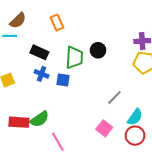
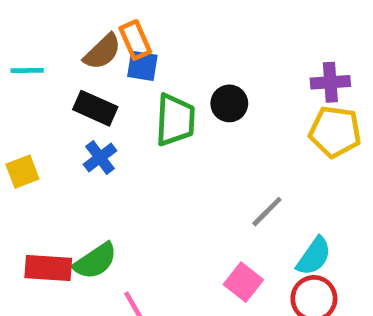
brown semicircle: (18, 20) -> (102, 52), moved
blue cross: (41, 74) -> (100, 158), turned 32
blue square: (63, 80) -> (142, 66), moved

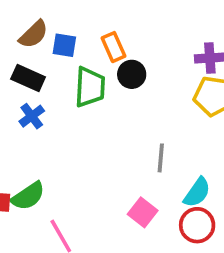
orange rectangle: (135, 40) -> (114, 47), moved
gray line: (267, 212) -> (161, 158), turned -40

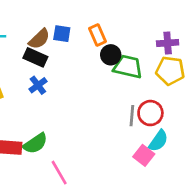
brown semicircle: (34, 34) -> (39, 39), moved
green trapezoid: (90, 87) -> (128, 67), moved, turned -80
pink square: (143, 212) -> (144, 155), moved
red circle: (197, 225) -> (150, 113), moved

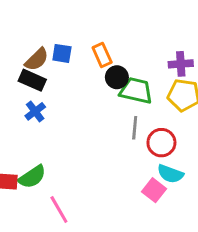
gray line: (132, 116) -> (135, 128), moved
cyan semicircle: (158, 141) -> (170, 174), turned 75

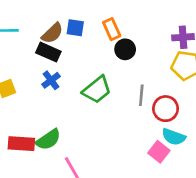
green trapezoid: (136, 91) -> (97, 90), moved, turned 128

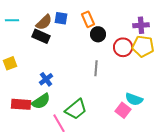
blue cross: (51, 80) -> (46, 79), moved
green trapezoid: (97, 90) -> (76, 109), moved
gray line: (141, 95) -> (96, 68), moved
red circle: (166, 109) -> (123, 47), moved

